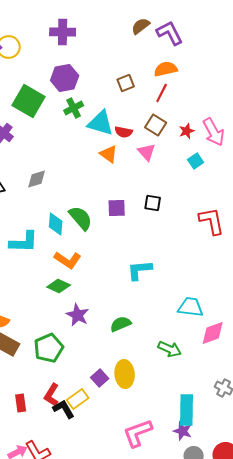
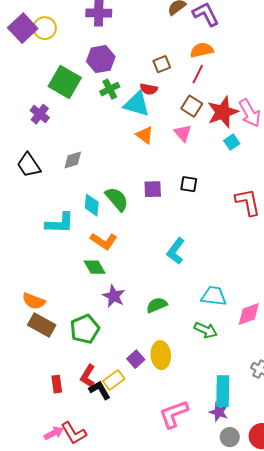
red star: (187, 131) -> (223, 112), size x2.0
red semicircle: (124, 132) -> (149, 89), moved
cyan L-shape: (140, 270) -> (176, 251), turned -48
green diamond: (59, 286) -> (95, 267), turned 35
cyan trapezoid: (191, 307) -> (214, 296), moved

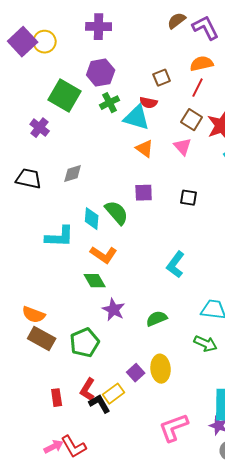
black trapezoid: (29, 165) -> (29, 179), turned 136
purple square: (153, 189) -> (144, 193), moved

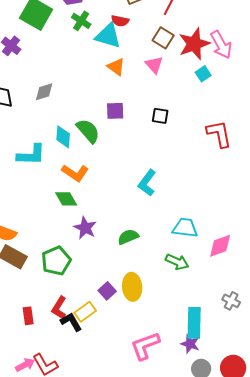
green cross: (110, 103) -> (81, 21), turned -30

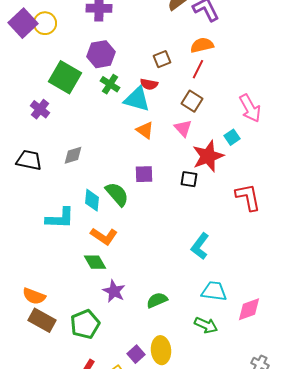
red star: (194, 44) -> (208, 156), moved
cyan L-shape: (147, 183) -> (200, 246), moved

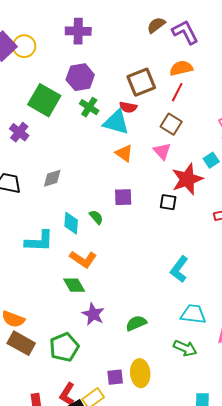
brown square: (162, 59) -> (141, 82), size x1.6
green semicircle: (117, 194) -> (96, 217), size x0.6
purple square: (136, 354) -> (115, 377), turned 36

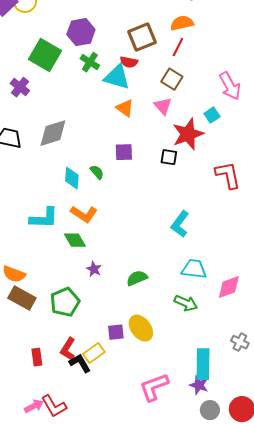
gray diamond: (52, 178) -> (53, 133), size x1.5
cyan L-shape: (39, 241) -> (44, 218), moved
purple star: (93, 314) -> (94, 269), size x0.7
yellow ellipse: (140, 373) -> (141, 328), turned -32

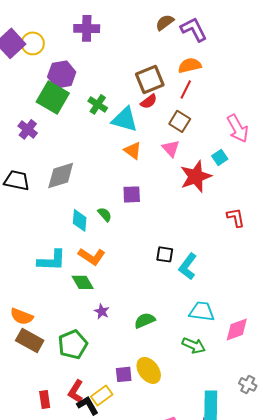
purple hexagon: (81, 32) -> (62, 74), moved
red semicircle: (129, 62) -> (149, 101), moved, turned -48
black square: (169, 157) -> (165, 254), moved
red L-shape: (228, 175) -> (236, 217), size x0.7

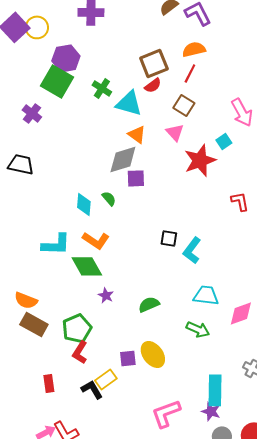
gray diamond: (61, 175) -> (123, 159), moved
green diamond: (83, 282) -> (87, 266), size x1.4
red L-shape: (76, 391) -> (80, 352), moved

